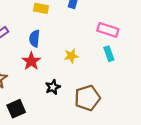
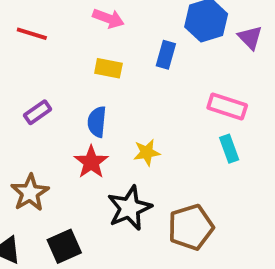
yellow star: (71, 56) -> (147, 152), moved
black star: (53, 87) -> (129, 208), size x1.6

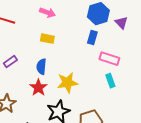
blue rectangle: (166, 55) -> (92, 38), moved
yellow star: (147, 152) -> (67, 83), size x1.5

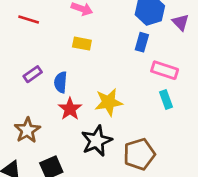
blue semicircle: (41, 67) -> (61, 82), moved

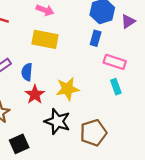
purple triangle: (181, 22) -> (128, 21), turned 40
yellow rectangle: (82, 44) -> (45, 39), size x1.6
black star: (97, 141) -> (57, 121), turned -30

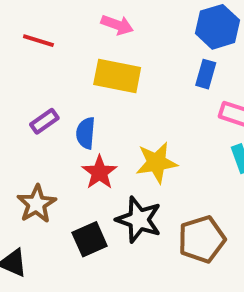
black square: (19, 144) -> (90, 239), moved

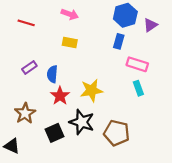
yellow rectangle: (117, 76) -> (70, 42), size x0.6
brown pentagon: (202, 239) -> (117, 133), turned 30

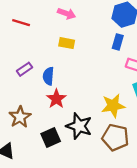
yellow star: (92, 90) -> (113, 106), moved

